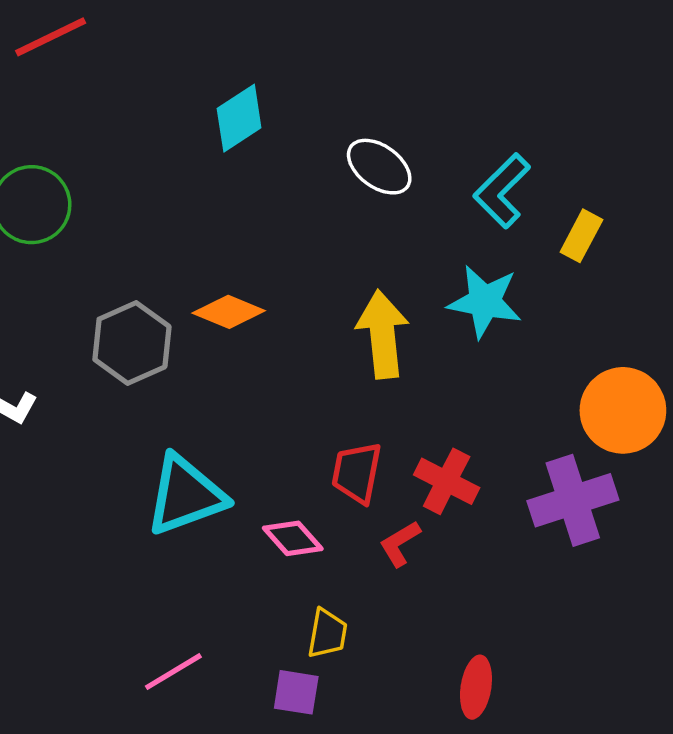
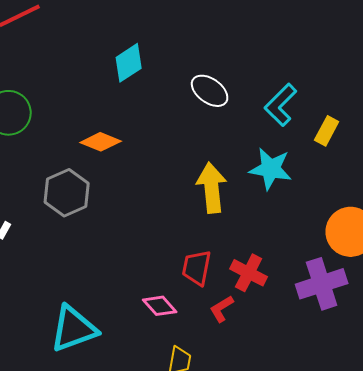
orange diamond: (229, 312) -> (101, 142), moved
cyan triangle: (185, 495) -> (74, 329), moved

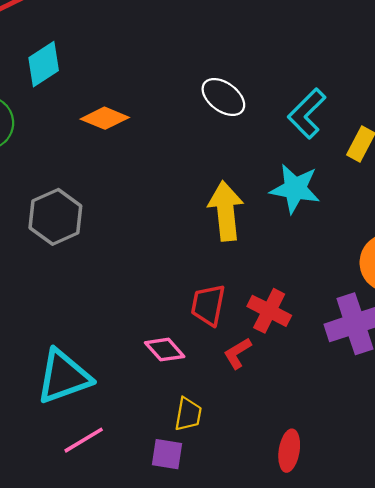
cyan diamond: (129, 63) -> (44, 64), moved
orange diamond: (101, 142) -> (105, 118), moved

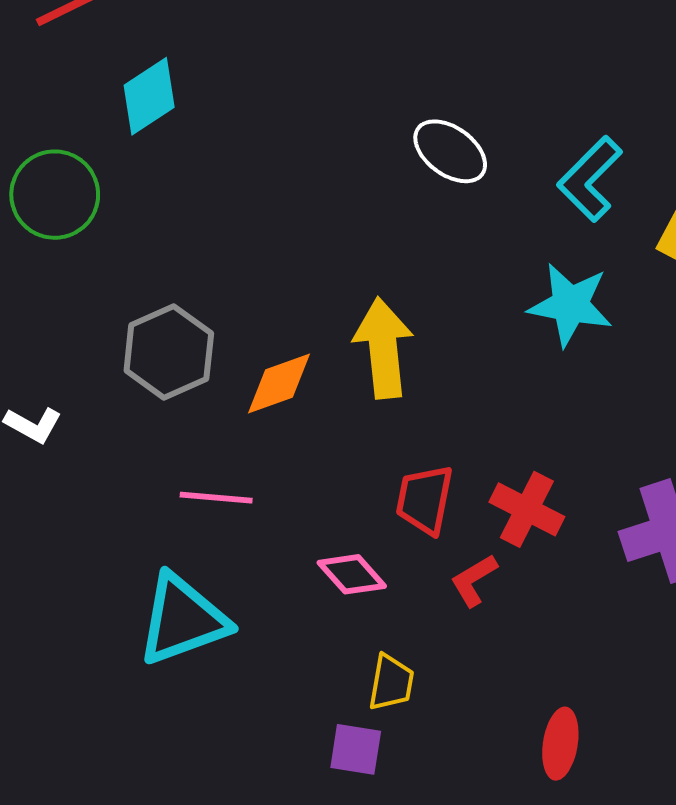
orange diamond: (105, 118) -> (279, 383), moved, turned -42
yellow arrow: (226, 211) -> (383, 348), moved
pink line: (84, 440) -> (216, 498), moved, turned 36

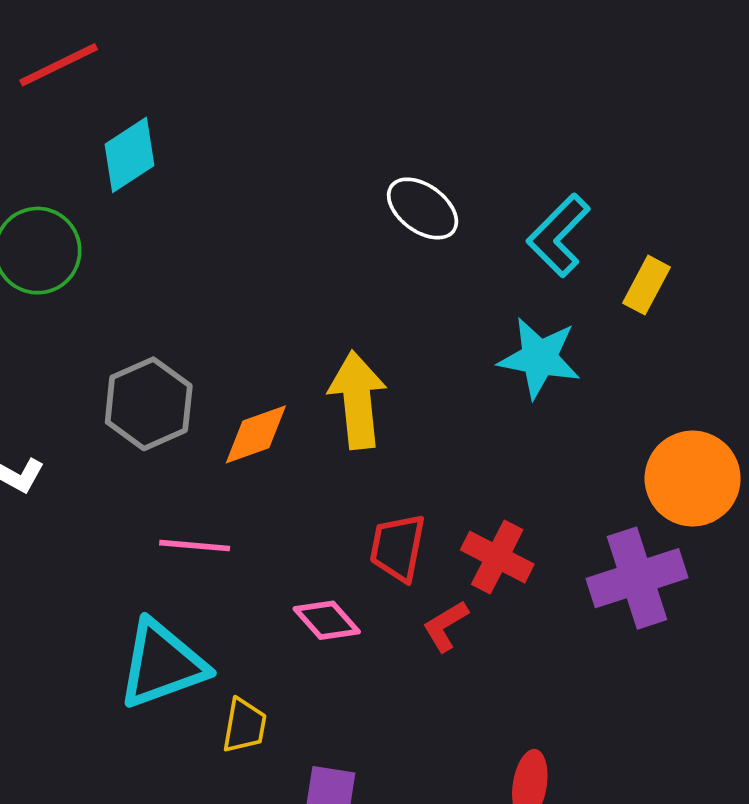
yellow trapezoid: (391, 683) -> (244, 726), moved

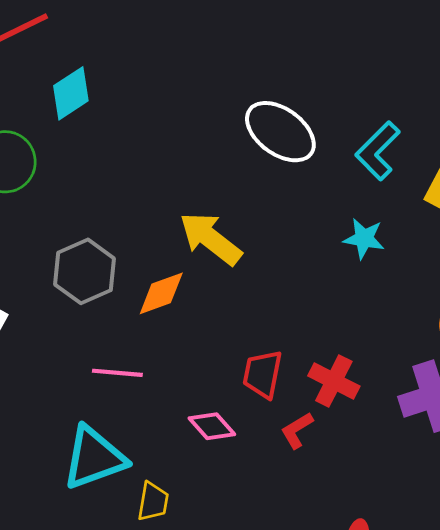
white ellipse: (423, 208) -> (280, 132), size x1.4
cyan star: (539, 358) -> (364, 239), size x0.7
yellow arrow: (357, 400) -> (211, 239), moved, turned -46

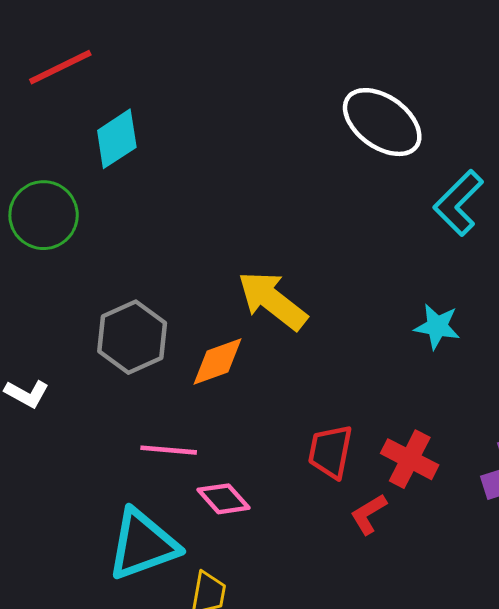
white ellipse: (280, 132) -> (382, 122), moved
cyan star: (364, 239) -> (437, 326), moved
pink diamond: (212, 426) -> (224, 499), moved

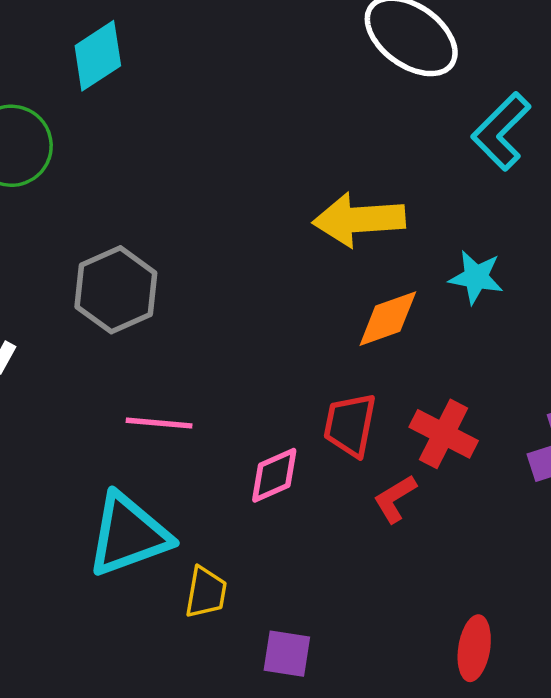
yellow arrow: (272, 301) -> (359, 220), moved, turned -42
orange diamond: (217, 362) -> (388, 319), moved
pink diamond: (224, 499) -> (274, 475), moved, turned -72

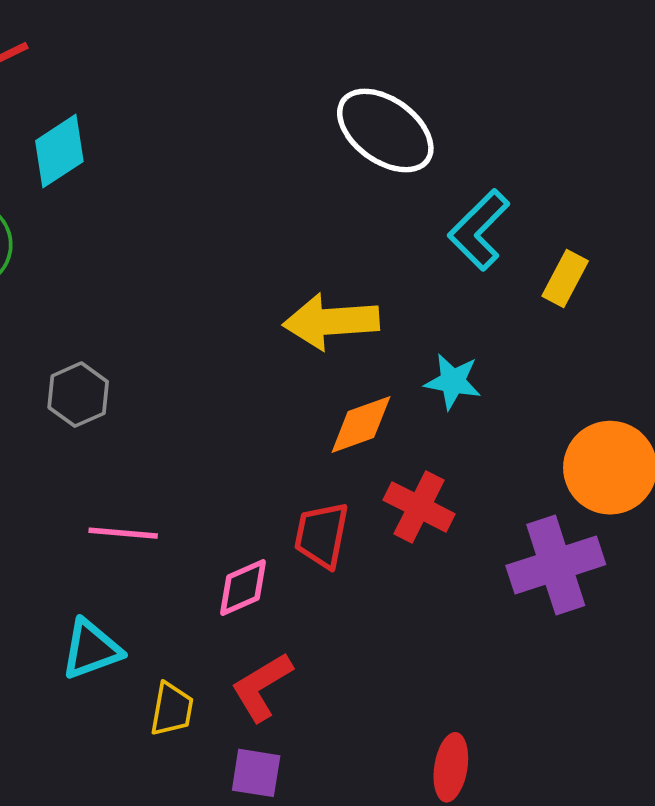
gray hexagon: (116, 290) -> (78, 395), size x0.7
red cross: (444, 434) -> (419, 507), moved
red L-shape: (395, 499) -> (262, 687), moved, size x1.4
cyan triangle: (128, 535) -> (91, 649), size x0.7

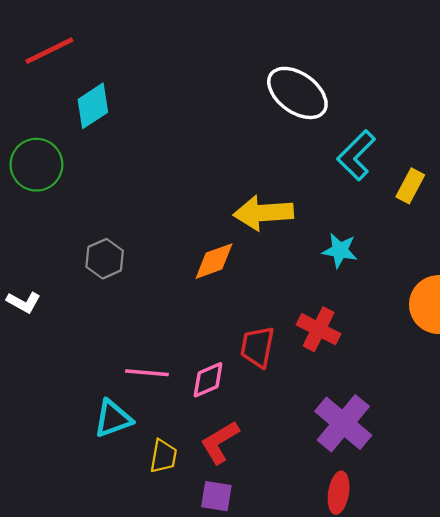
orange diamond: (361, 425) -> (214, 261), moved
pink line: (123, 533) -> (147, 373), moved
purple cross: (556, 565) -> (343, 423), moved, turned -32

